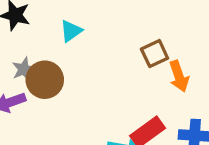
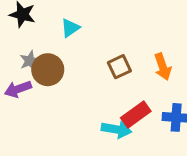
brown square: (155, 54) -> (119, 67), moved

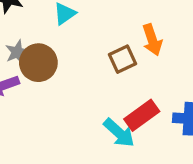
orange arrow: (163, 67) -> (152, 40), moved
cyan arrow: (116, 129) -> (119, 133), turned 32

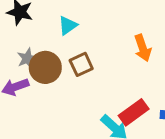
brown square: (122, 59) -> (81, 64), moved

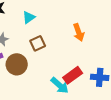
brown circle: (45, 67) -> (17, 64), moved

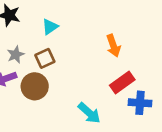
brown square: (38, 43) -> (45, 58), moved
red rectangle: (73, 75) -> (122, 83), moved

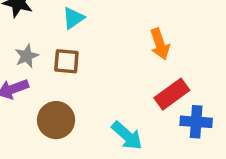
brown square: (45, 58) -> (66, 61), turned 30
brown circle: (35, 86) -> (56, 120), moved

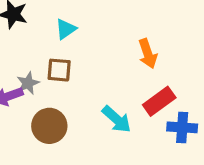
gray star: (27, 56) -> (28, 83), moved
cyan arrow: (127, 136) -> (117, 119), moved

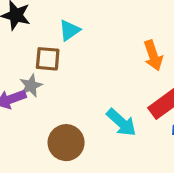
brown square: (59, 70) -> (48, 59), moved
brown circle: (49, 126) -> (66, 143), moved

